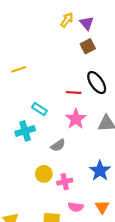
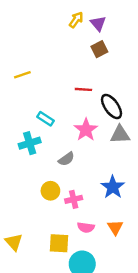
black ellipse: (97, 83) -> (112, 106), moved
red line: (74, 92) -> (83, 89), moved

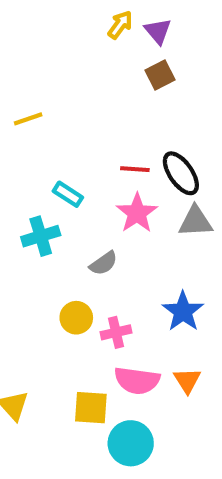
red line: (83, 89) -> (135, 169), moved
pink semicircle: (86, 227) -> (137, 380), size x1.5

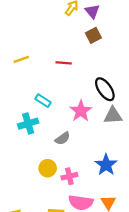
red line: (135, 169) -> (64, 63), moved

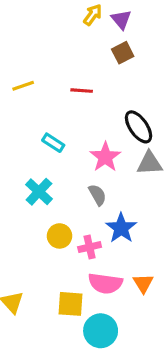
cyan cross: (28, 124) -> (39, 192), moved, turned -30
gray semicircle: (62, 138) -> (97, 195), moved, turned -84
blue star: (106, 165) -> (121, 228), moved

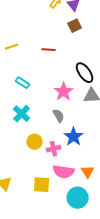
cyan rectangle: (53, 143) -> (23, 83), moved
cyan circle: (101, 331) -> (78, 198), moved

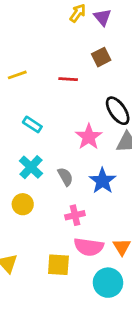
brown square: (75, 26) -> (101, 57), moved
gray semicircle: (59, 116) -> (65, 177), moved
blue star: (74, 137) -> (102, 181), moved
yellow circle: (35, 142) -> (23, 204), moved

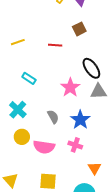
cyan cross: (31, 167) -> (18, 110), moved
pink cross: (75, 215) -> (75, 145), moved, turned 32
pink semicircle: (89, 247) -> (44, 147), moved

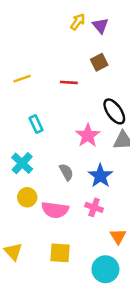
cyan rectangle: (29, 78) -> (36, 124), turned 32

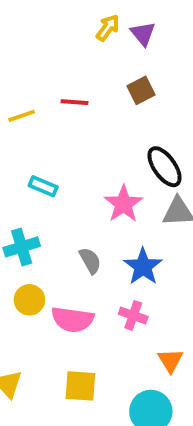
red line: (69, 82) -> (74, 102), moved
cyan rectangle: (36, 124) -> (43, 186), turned -42
cyan cross: (22, 163) -> (22, 247), turned 30

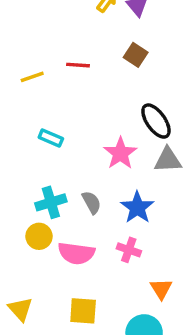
brown square: (141, 90) -> (136, 55), turned -30
cyan cross: (22, 247) -> (51, 202), moved

